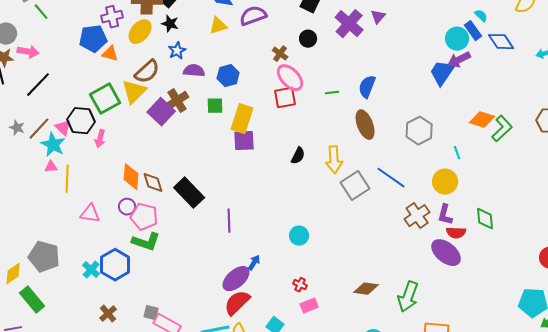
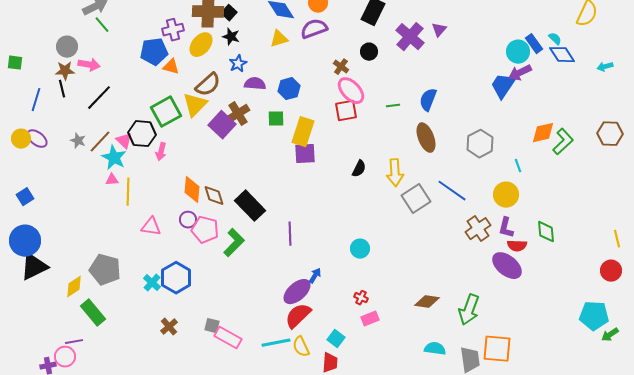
cyan semicircle: (481, 16) -> (555, 39), moved
orange diamond: (482, 120) -> (543, 133), turned -30
green L-shape: (146, 242) -> (234, 243), moved, turned -64

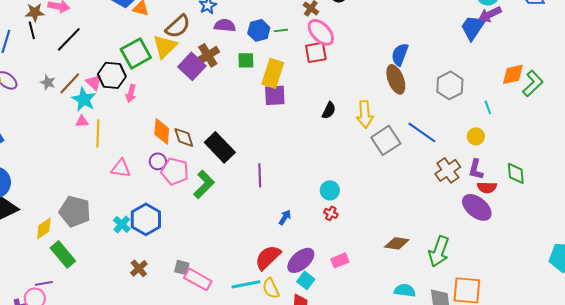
blue semicircle: (428, 100) -> (400, 54), moved
green line: (393, 106) -> (281, 30), moved
yellow circle: (506, 195) -> (476, 136), size x0.7
purple ellipse: (297, 292) -> (301, 260), moved
red cross: (361, 298) -> (331, 213), moved

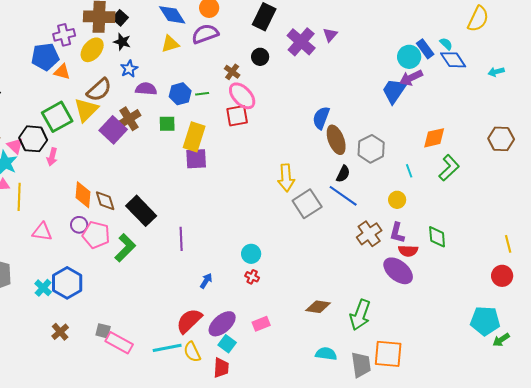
brown ellipse: (396, 79) -> (336, 140), moved
green L-shape: (533, 83) -> (449, 168), moved
black semicircle: (329, 110) -> (343, 174), moved

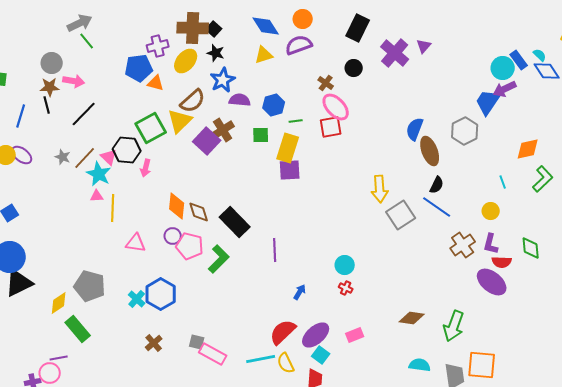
blue star: (129, 69) -> (223, 80), size x1.4
green line: (202, 94) -> (296, 121), moved
gray hexagon: (371, 149) -> (465, 131), moved

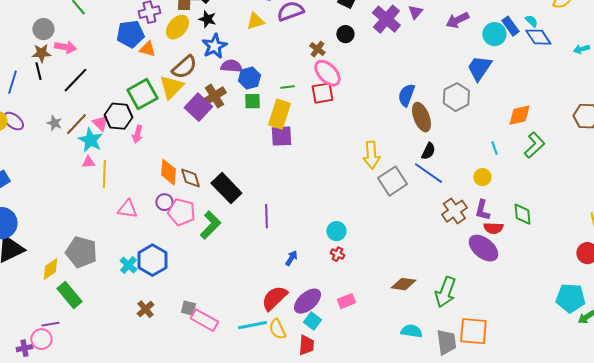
purple arrow: (505, 89) -> (457, 20), moved
blue hexagon: (274, 105) -> (249, 78), moved

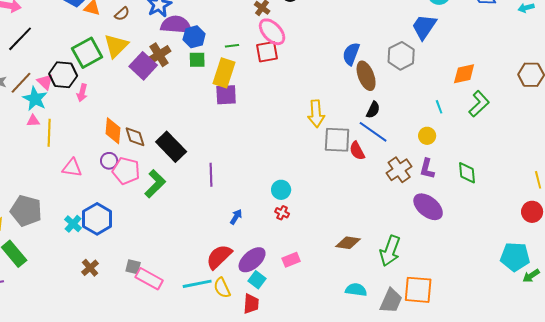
purple semicircle: (231, 66) -> (176, 25), size x1.4
brown semicircle: (184, 67) -> (122, 14), moved, size x0.6
gray square: (392, 181) -> (337, 140), turned 36
red semicircle: (493, 228) -> (357, 151), moved, turned 60
gray trapezoid: (446, 342) -> (391, 301), turned 32

